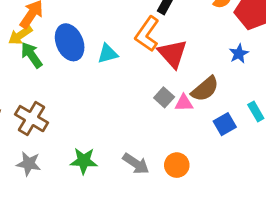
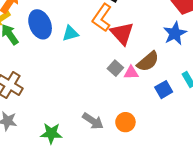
blue star: (239, 54) -> (175, 33), size x1.5
green star: (84, 161) -> (51, 133), moved

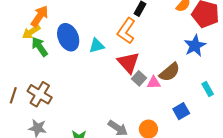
red triangle: (122, 33) -> (128, 63), moved
blue square: (164, 90) -> (181, 111), moved

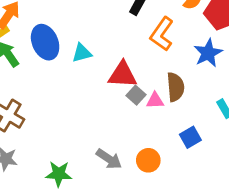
orange L-shape: (126, 31) -> (162, 34), moved
red triangle: (128, 63) -> (122, 75), turned -45
brown semicircle: (170, 72) -> (175, 87), turned -55

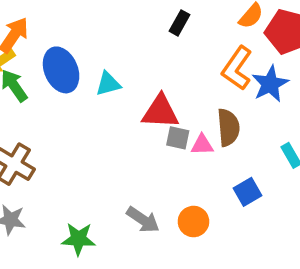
orange L-shape: (162, 34) -> (237, 68), moved
gray square: (136, 95) -> (178, 138), turned -30

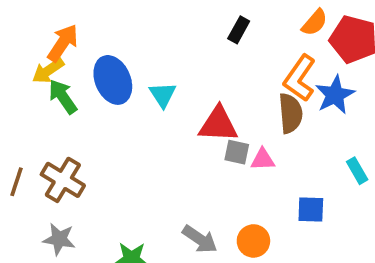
cyan triangle: (108, 84) -> (163, 95), turned -48
brown semicircle: (228, 127) -> (290, 113), moved
blue square: (247, 192) -> (311, 210), turned 32

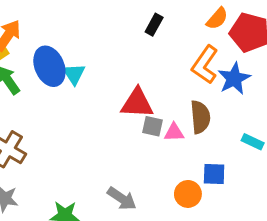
cyan triangle: (163, 95) -> (74, 74), moved
brown semicircle: (290, 113) -> (200, 117), moved
cyan rectangle: (357, 171) -> (253, 142), turned -35
orange circle: (253, 241) -> (188, 194), moved

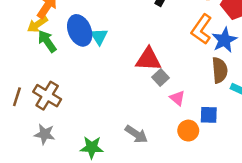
brown semicircle: (200, 117) -> (220, 70), moved
gray square: (153, 126) -> (160, 77), turned 35
pink triangle: (174, 132) -> (177, 98), moved, turned 42

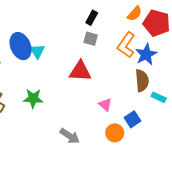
gray square: (160, 77) -> (91, 39), moved, turned -32
blue square: (209, 115) -> (133, 119), turned -35
green star: (92, 147) -> (33, 98), moved

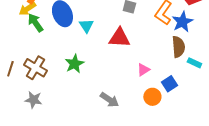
cyan triangle: (37, 51) -> (86, 26), moved
green star: (33, 98) -> (74, 64), turned -30
pink triangle: (105, 105) -> (143, 70), turned 48

